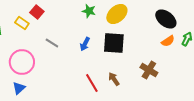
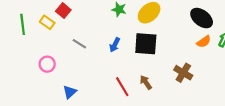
pink circle: (22, 62) -> (47, 64), size x0.6
blue triangle: (19, 88) -> (70, 92), moved

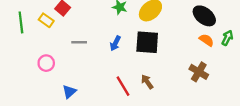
orange semicircle: (204, 42) -> (206, 40), turned -112
gray line: (79, 44) -> (79, 42), turned -32
brown cross: (183, 73) -> (199, 72), moved

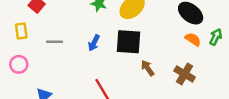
yellow rectangle: (46, 20) -> (21, 31), moved, turned 48
brown arrow: (147, 82) -> (148, 68), moved

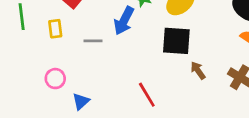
blue arrow: (94, 43) -> (124, 21), moved, size x1.5
pink circle: (19, 64) -> (55, 79), moved

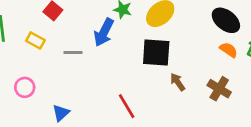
yellow rectangle: (55, 29) -> (35, 40), turned -54
pink circle: (55, 79) -> (25, 87), moved

